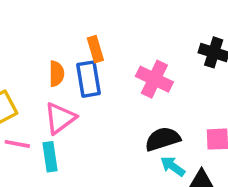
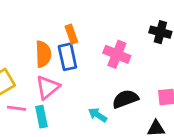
orange semicircle: (57, 74) -> (43, 54), size x1.4
cyan arrow: (173, 166) -> (98, 115), moved

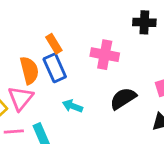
pink triangle: (48, 87) -> (21, 98), moved
cyan arrow: (98, 115) -> (73, 106), moved

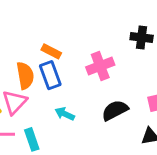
orange rectangle: (54, 44) -> (51, 51), turned -36
pink cross: (105, 55) -> (100, 66), turned -36

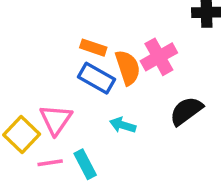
blue rectangle: (50, 75) -> (97, 78), turned -32
orange semicircle: (25, 76) -> (128, 68), moved

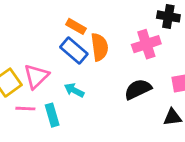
pink cross: (159, 57) -> (146, 44), moved
cyan arrow: (123, 125) -> (74, 90), moved

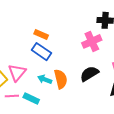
orange semicircle: (99, 47) -> (61, 79), moved
cyan rectangle: (52, 115) -> (31, 98), turned -42

